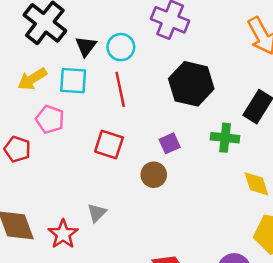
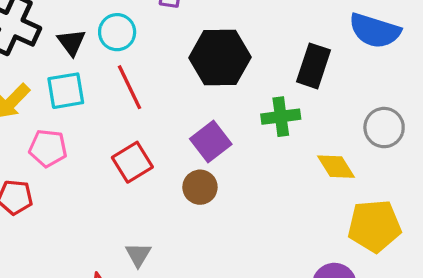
purple square: (170, 143) -> (211, 141), size x1.4
red square: (109, 145) -> (132, 162), turned -36

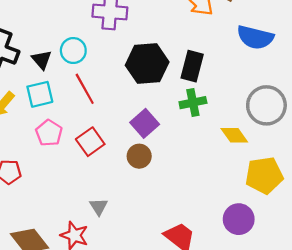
black rectangle: (313, 66) -> (192, 66), moved
gray circle: (384, 128) -> (266, 105), size x1.4
pink pentagon: (48, 148) -> (49, 133), moved, turned 30

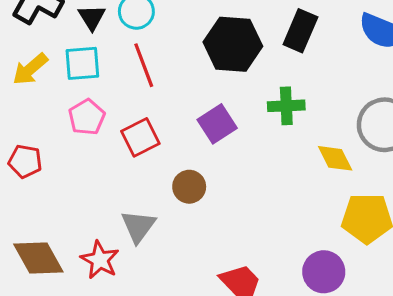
black rectangle: (192, 66) -> (300, 31), moved
brown circle: (139, 156) -> (189, 187), moved
gray triangle: (99, 207) -> (138, 226), size x1.4

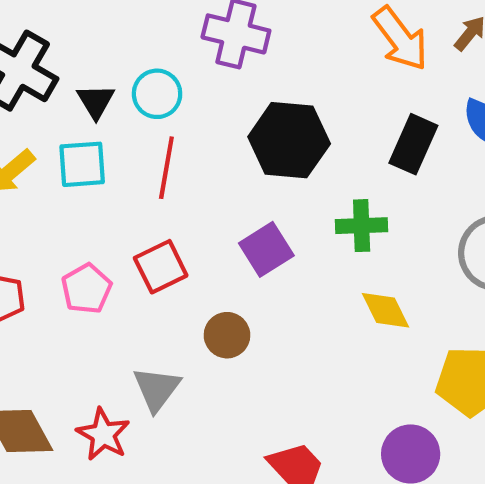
black rectangle: (300, 31) -> (413, 144), moved
red line: (144, 65) -> (166, 168), turned 30
pink pentagon: (87, 117) -> (87, 289), moved
yellow diamond: (335, 158) -> (385, 310), moved

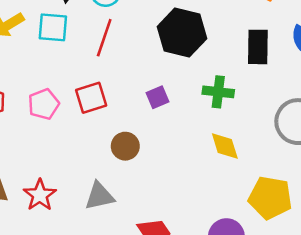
black rectangle: (413, 144) -> (258, 47), turned -32
purple square: (266, 249) -> (158, 97), size x0.7
gray triangle: (157, 389) -> (99, 196), moved, turned 32

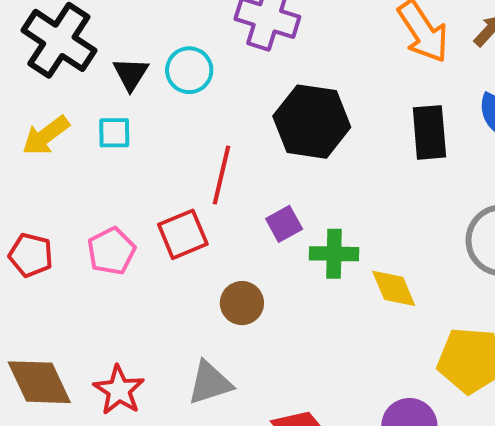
cyan square: (53, 27) -> (114, 133), size x0.7
red line: (104, 38) -> (221, 175), moved
green cross: (218, 92) -> (334, 254), moved

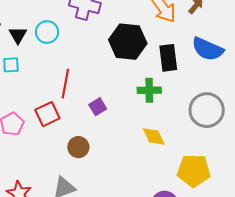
black hexagon: (312, 122) -> (128, 42), moved
green cross: (334, 254) -> (149, 90), moved

